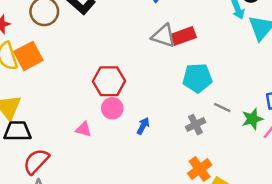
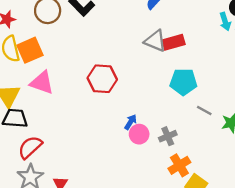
pink circle: (112, 108) -> (139, 134), moved
gray cross: (196, 125) -> (168, 136), moved
pink triangle: (84, 129) -> (42, 83), moved, size x1.6

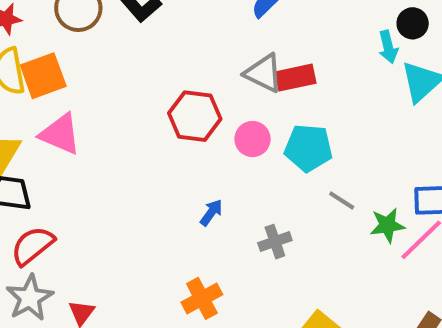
red hexagon: (102, 79) -> (195, 116), moved
pink circle: (139, 134) -> (252, 139), moved
orange cross: (179, 165) -> (202, 298), moved

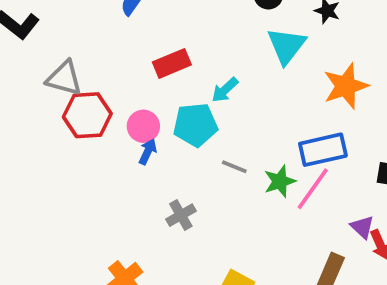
cyan arrow: (388, 47) -> (225, 90), moved, turned 72
gray triangle: (264, 73) -> (64, 78), moved
blue arrow: (211, 212) -> (148, 152), moved

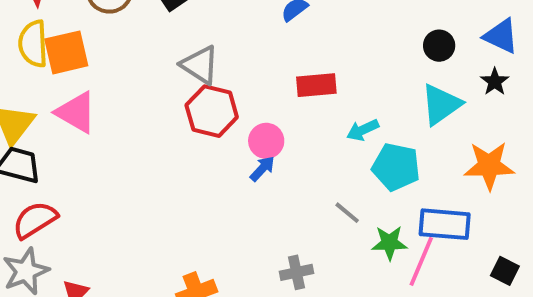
cyan pentagon: (195, 125) -> (396, 167), moved
pink line: (313, 189) -> (421, 261), turned -30
gray cross: (181, 215) -> (296, 272), moved

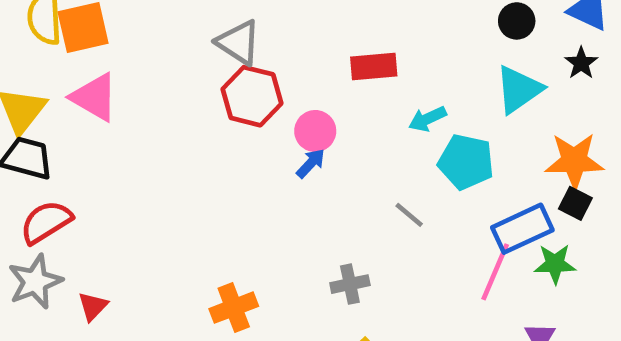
blue rectangle: (445, 224) -> (522, 229), turned -30
green star: (389, 243) -> (555, 264), moved
black square: (505, 271) -> (575, 203), moved

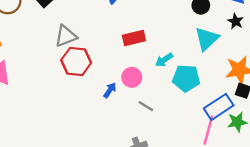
gray triangle: (238, 43) -> (66, 36), turned -45
pink circle: (315, 131) -> (132, 77), moved
gray line: (409, 215) -> (146, 106), moved

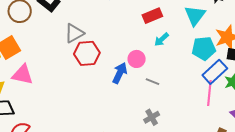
red rectangle: (134, 38) -> (152, 16), moved
cyan pentagon: (186, 78) -> (204, 48), moved
blue arrow: (110, 90) -> (120, 73), size x1.5

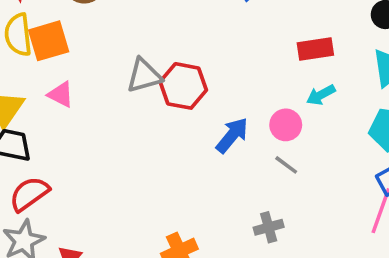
gray triangle: (74, 33) -> (144, 76), moved
pink circle: (137, 59) -> (286, 125), moved
pink triangle: (23, 75) -> (61, 94), size x0.7

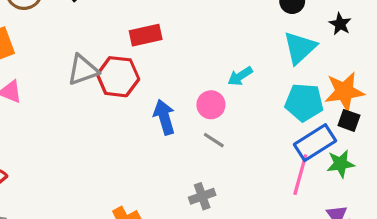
red rectangle: (315, 49) -> (146, 35), moved
blue arrow: (232, 135) -> (164, 117), turned -52

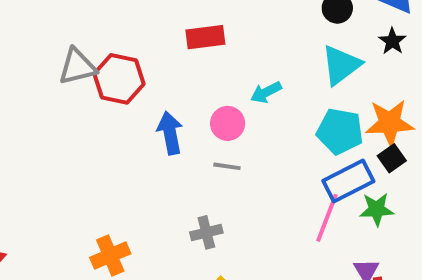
red rectangle: (146, 35) -> (205, 37), moved
black square: (349, 120) -> (392, 158), turned 30
gray line: (214, 140) -> (227, 166), turned -30

